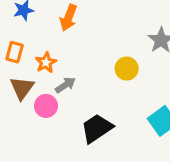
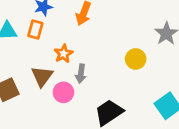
orange rectangle: (15, 52) -> (35, 30), moved
gray arrow: (65, 85) -> (81, 74), turned 132

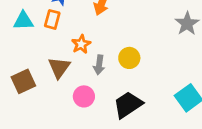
yellow circle: (136, 59) -> (129, 58), moved
pink circle: (63, 92) -> (84, 96), moved

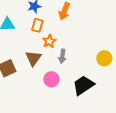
orange rectangle: (52, 19) -> (37, 25), moved
yellow circle: (129, 58) -> (104, 58), moved

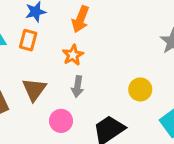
orange rectangle: (37, 25) -> (28, 40), moved
orange star: (49, 41) -> (73, 55), moved

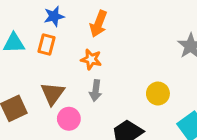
orange star: (73, 55) -> (91, 59), turned -30
pink circle: (61, 121) -> (69, 119), moved

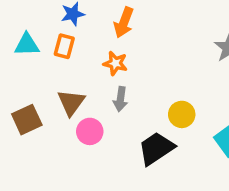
yellow circle: (158, 94) -> (182, 114), moved

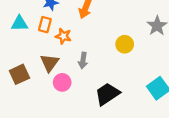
orange star: (115, 63) -> (63, 36), moved
yellow circle: (182, 114) -> (125, 44), moved

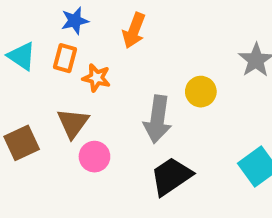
cyan triangle: (19, 23) -> (22, 56), turned 36
gray arrow: (83, 60) -> (158, 119), moved, size x1.6

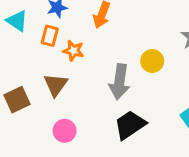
cyan triangle: (22, 56) -> (17, 21), moved
pink circle: (94, 157) -> (65, 131), moved

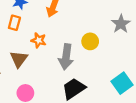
orange star: (73, 51) -> (39, 40), moved

